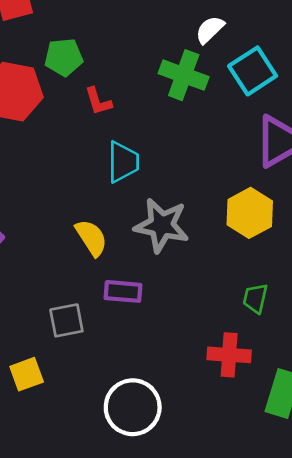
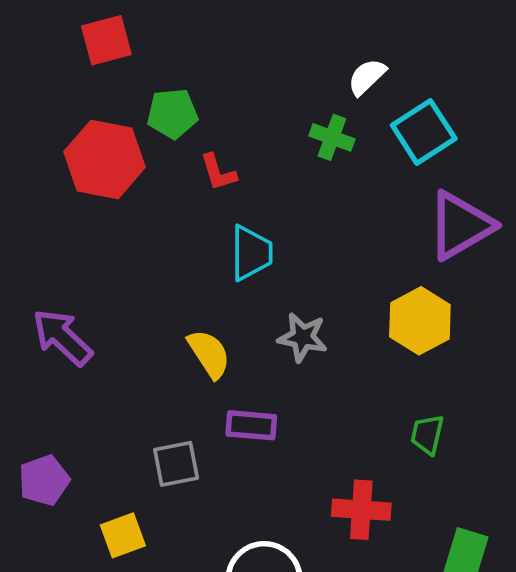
green cross: (184, 75) -> (332, 137), size x0.7
gray star: (162, 225) -> (303, 337), size x0.7
red cross: (229, 355) -> (361, 510), moved

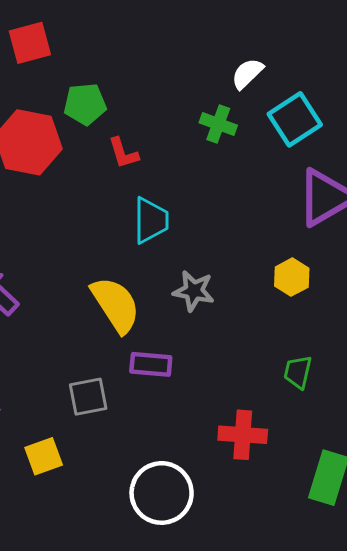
yellow hexagon: (420, 321) -> (292, 277), size x0.7
yellow semicircle: (209, 354) -> (116, 305), size x1.4

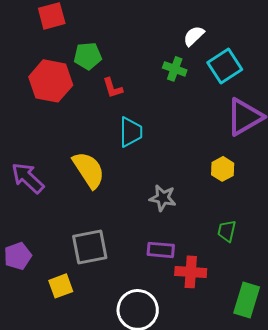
gray star: (194, 291) -> (163, 198), moved
yellow semicircle: (116, 305) -> (89, 170), moved
purple rectangle: (151, 364) -> (161, 250), moved
gray square: (88, 397) -> (90, 247), size x1.4

